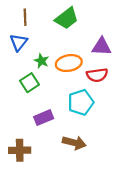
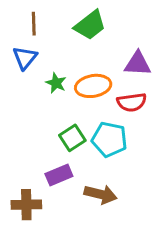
green square: (29, 83) -> (72, 138), moved
cyan pentagon: (81, 102) -> (109, 139), turned 30
purple rectangle: (44, 118) -> (59, 175), moved

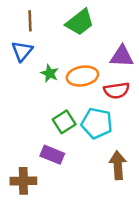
purple rectangle: (59, 175) -> (52, 155), turned 45
brown arrow: (101, 194) -> (118, 165), moved, turned -108

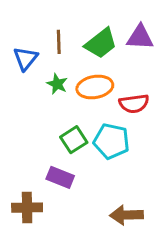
brown line: (30, 21) -> (59, 42), moved
green trapezoid: (80, 22) -> (101, 43), moved
purple triangle: (122, 56) -> (140, 37), moved
brown arrow: (118, 165) -> (126, 215), moved, turned -88

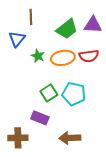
brown line: (59, 42) -> (31, 17), moved
red semicircle: (134, 104) -> (89, 56), moved
brown arrow: (126, 215) -> (70, 138), moved

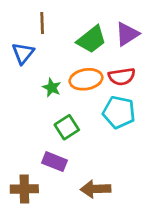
purple triangle: (93, 25) -> (127, 34), turned -36
green star: (38, 56) -> (52, 88), moved
cyan pentagon: (74, 94) -> (119, 112), moved

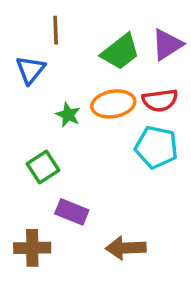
green square: (67, 127) -> (43, 167), moved

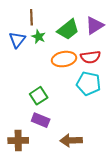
green star: (68, 115) -> (39, 37), moved
green square: (43, 167) -> (39, 96), moved

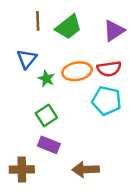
green trapezoid: (68, 30) -> (69, 27), moved
green star: (39, 37) -> (46, 79), moved
blue triangle: (17, 40) -> (27, 59), moved

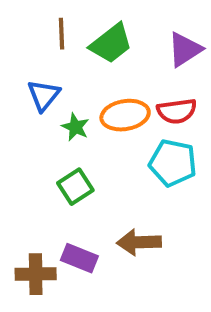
purple rectangle: (49, 145) -> (79, 258), moved
brown arrow: (86, 169) -> (139, 242), moved

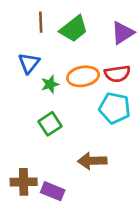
green star: (75, 127) -> (50, 84), turned 30
purple rectangle: (79, 258) -> (53, 191), moved

